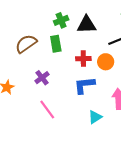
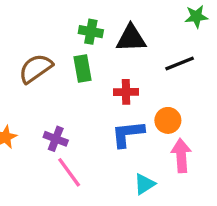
green cross: (61, 20) -> (91, 32), turned 32
orange circle: (106, 62) -> (168, 120), moved
purple cross: (42, 78) -> (56, 139), moved, turned -32

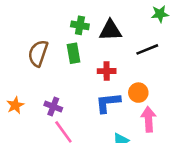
brown semicircle: (36, 68) -> (38, 53), turned -36

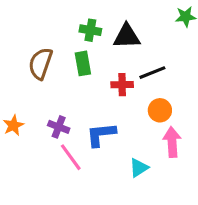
black line: (147, 49) -> (152, 73), moved
blue L-shape: (108, 103) -> (101, 134), moved

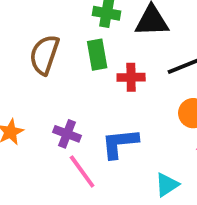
red cross: (122, 85) -> (131, 77), moved

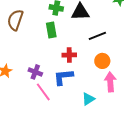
brown semicircle: (44, 55) -> (15, 20), moved
red cross: (131, 77) -> (69, 55), moved

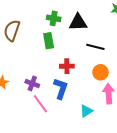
black line: (97, 36) -> (95, 47), turned 36
blue L-shape: (63, 77) -> (61, 89), turned 115

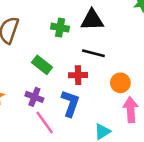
green cross: (54, 18) -> (60, 28), moved
green rectangle: (49, 41) -> (42, 65), moved, turned -42
black line: (95, 47) -> (93, 53), moved

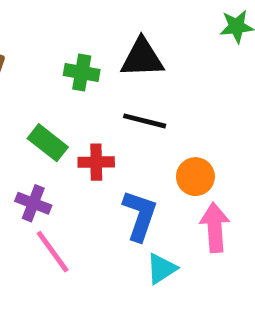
red cross: (78, 75) -> (96, 162), moved
blue L-shape: (70, 103) -> (140, 215), moved

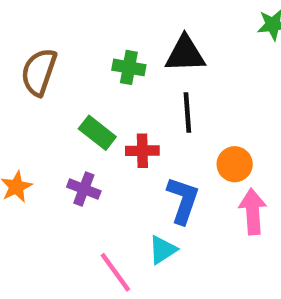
black line: (145, 121) -> (187, 112), turned 72
pink line: (53, 252) -> (115, 272), moved
cyan triangle: (162, 269) -> (163, 250), moved

